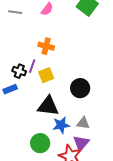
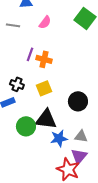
purple line: (32, 66) -> (30, 54), moved
green circle: (40, 143) -> (26, 126), moved

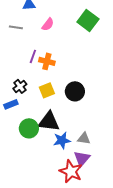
black cross: (17, 84) -> (20, 86), turned 32
black circle: (78, 101) -> (75, 91), moved

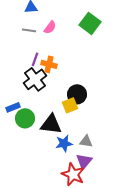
gray line: (16, 27) -> (29, 30), moved
black cross: (20, 86) -> (35, 79), moved, size x1.6
yellow square: (47, 90) -> (70, 105), moved
green circle: (29, 128) -> (25, 118), moved

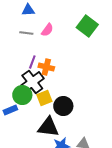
black circle: (77, 94) -> (63, 106), moved
yellow square: (70, 105) -> (44, 98), moved
green circle: (25, 118) -> (22, 95), moved

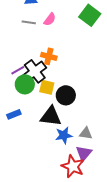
purple line: (32, 62) -> (18, 70), moved, turned 40
yellow square: (44, 98) -> (47, 87), turned 35
blue rectangle: (10, 110) -> (14, 114), moved

